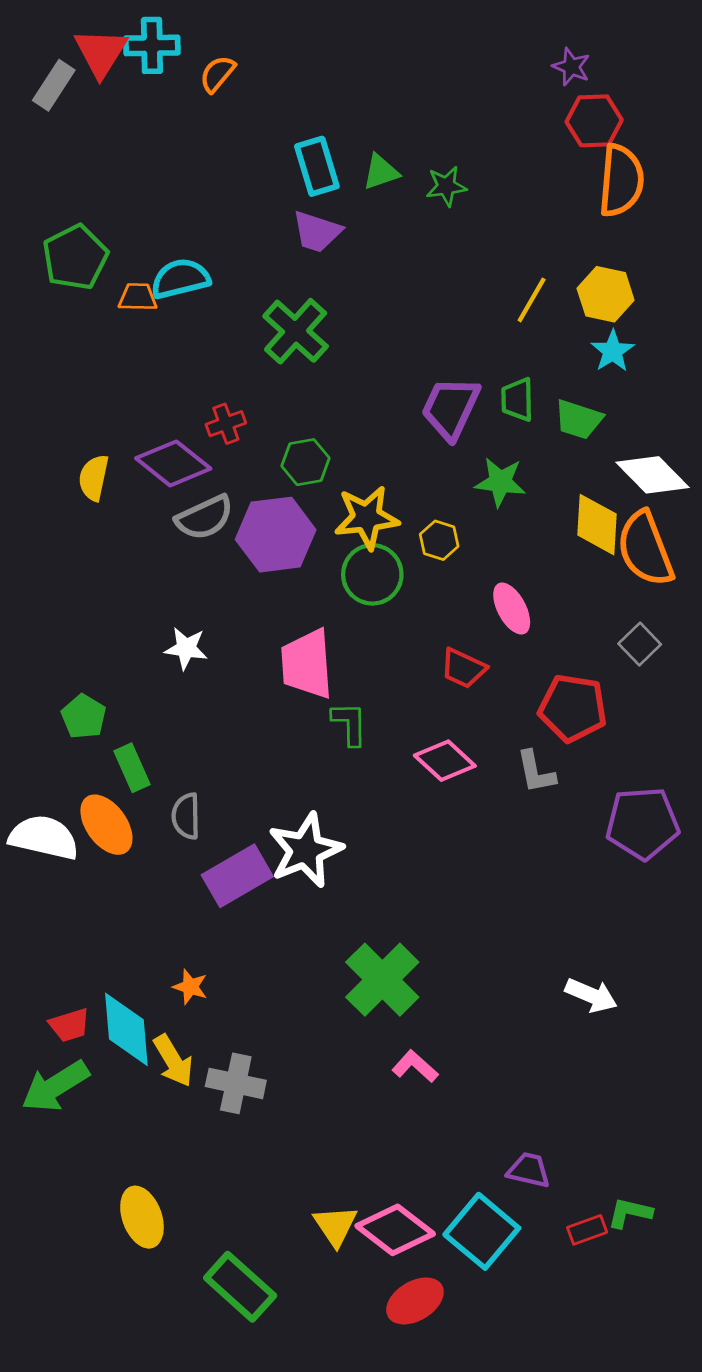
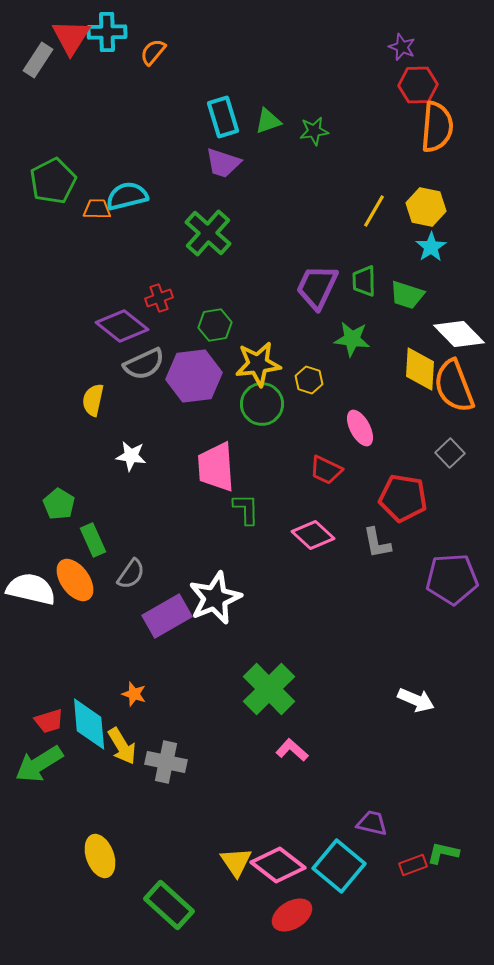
yellow semicircle: (94, 478) -> (93, 400), moved
gray semicircle: (186, 816) -> (131, 574), turned -144

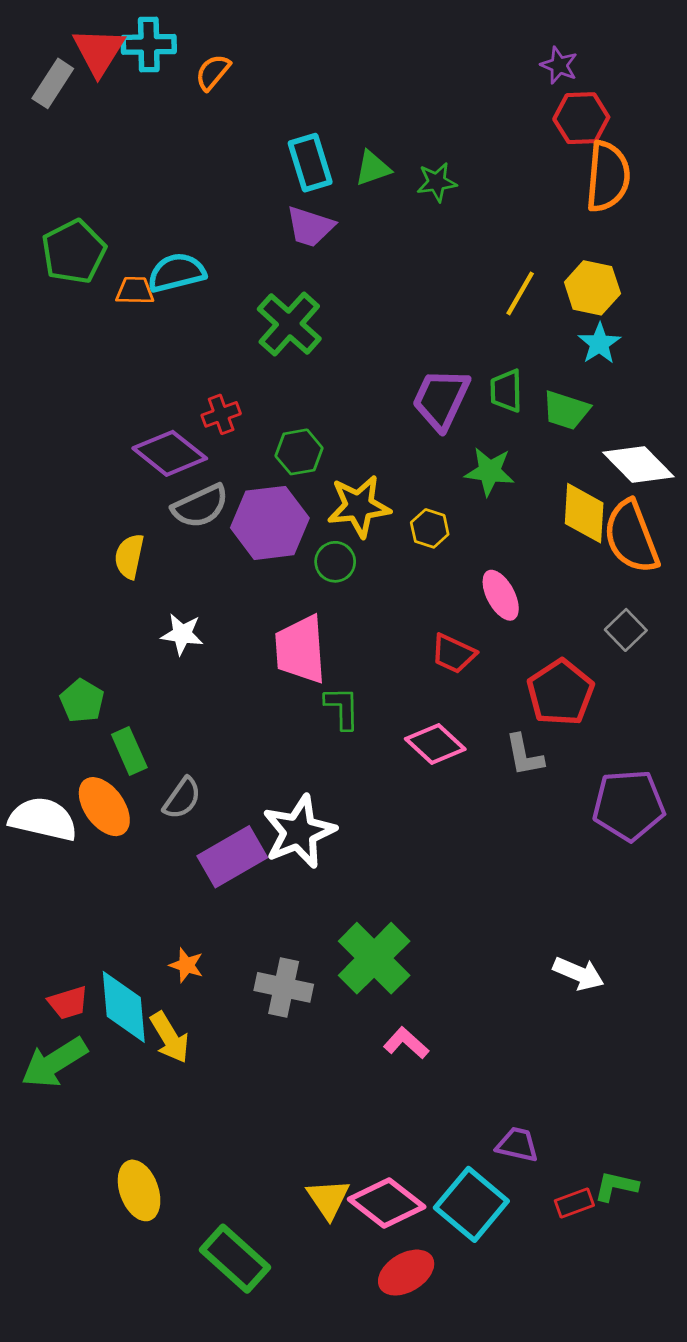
green circle: (262, 404) -> (335, 562), moved, size x0.7
red pentagon: (403, 498) -> (560, 693), turned 30
gray cross: (166, 762) -> (284, 987), moved

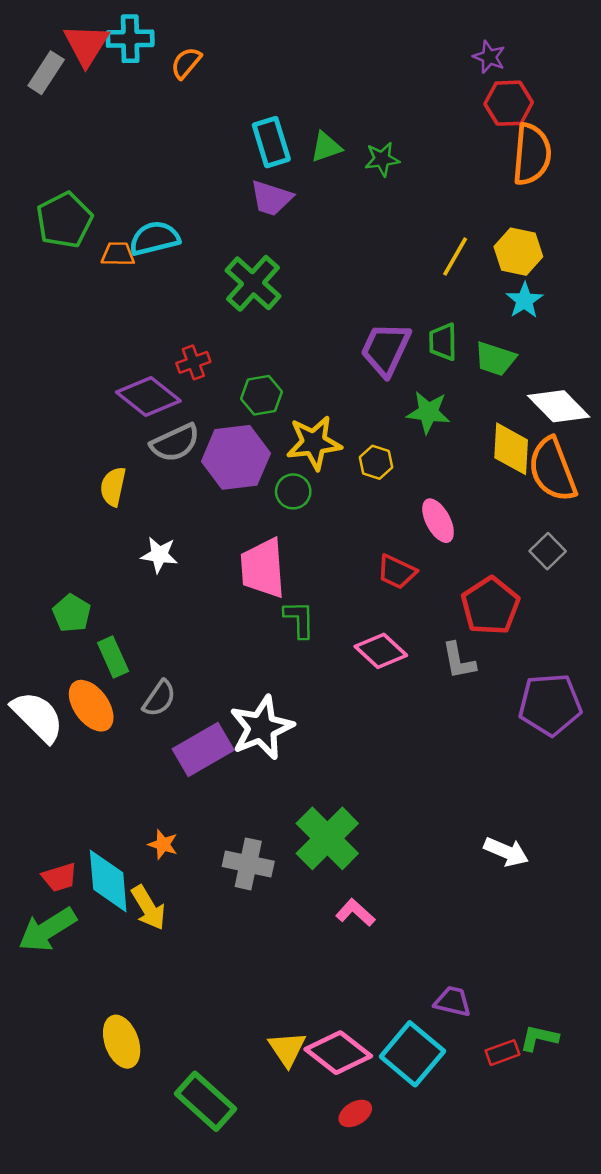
white semicircle: (43, 819) -> (38, 717), turned 32
red ellipse: (406, 1273) -> (355, 1113), size x0.7

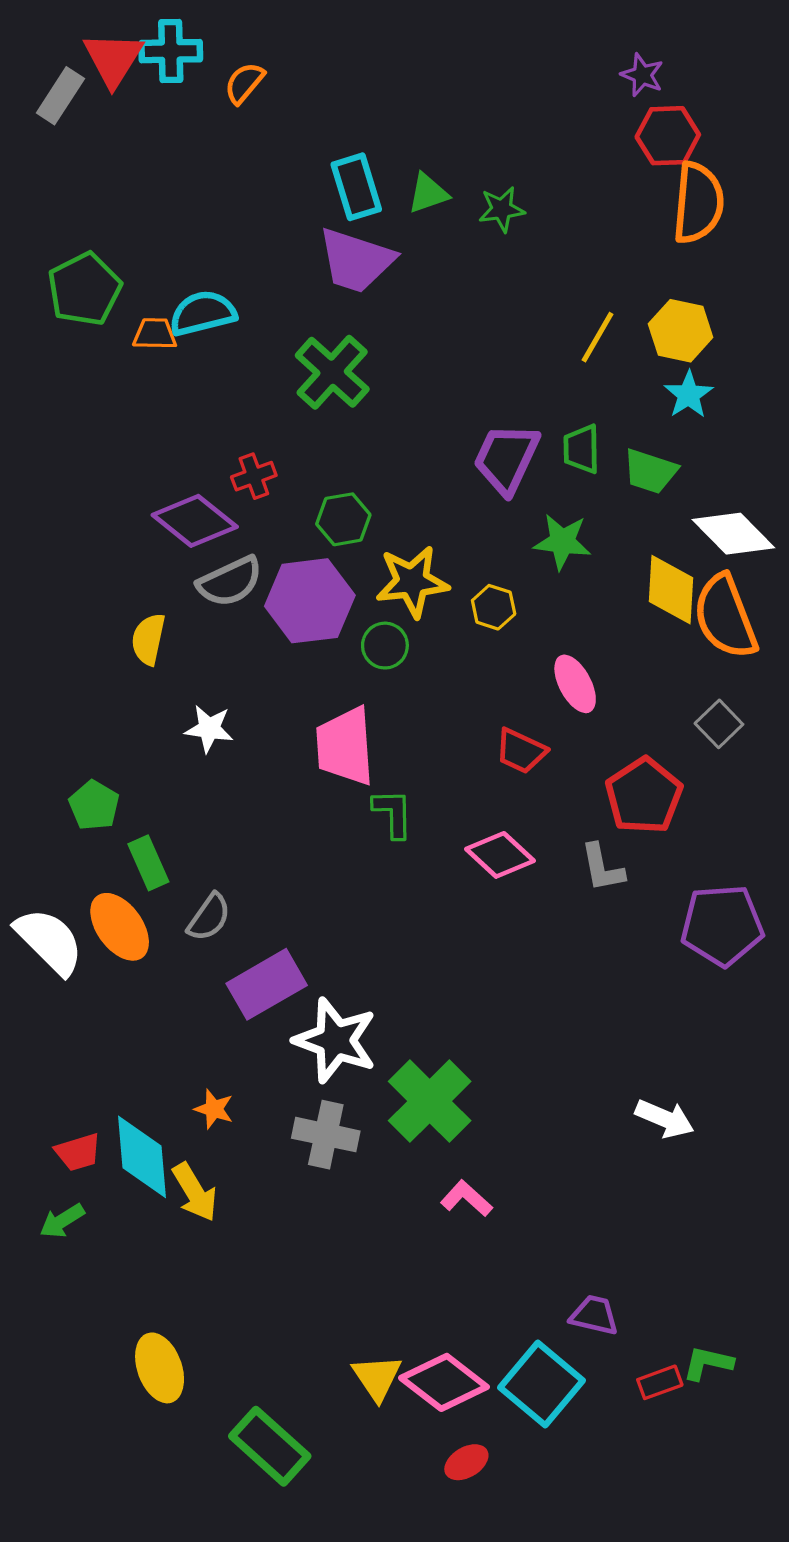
purple trapezoid: (271, 198) -> (356, 260), size x1.4
white star: (262, 728) -> (335, 1040), moved, turned -30
green arrow: (47, 930) -> (62, 1221), size x0.6

